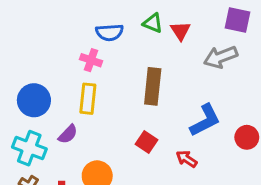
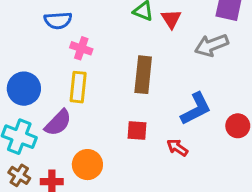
blue semicircle: (110, 32) -> (58, 20), moved
purple semicircle: (68, 134) -> (58, 123), size x1.4
red square: (147, 142) -> (137, 130), turned -30

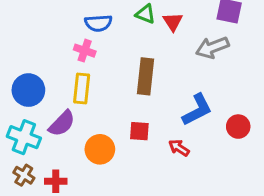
blue semicircle: (58, 20) -> (98, 23), moved
orange circle: (87, 165) -> (100, 149), moved

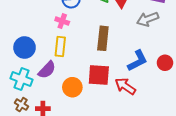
red circle: (238, 127) -> (165, 63), moved
red square: (139, 131) -> (99, 75), size x1.6
red arrow: (179, 148) -> (125, 86), size x1.5

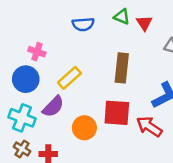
pink cross: (62, 21) -> (37, 52), moved
yellow rectangle: (60, 46) -> (69, 78), turned 42

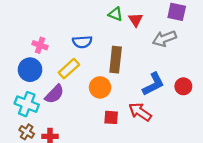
blue semicircle: (83, 24) -> (82, 42), moved
red square: (117, 113) -> (111, 117), moved, size x0.6
orange circle: (84, 128) -> (100, 87), moved

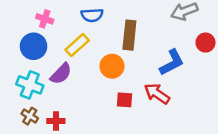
red circle: (183, 86) -> (205, 43), moved

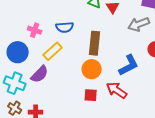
pink cross: (45, 19) -> (35, 30), moved
orange circle: (112, 66) -> (92, 69), moved

